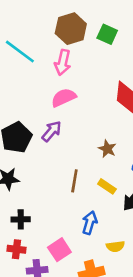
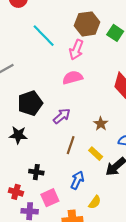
purple arrow: (52, 131) -> (62, 116), moved
black cross: (21, 219) -> (36, 172), moved
yellow semicircle: (115, 246) -> (95, 202), turned -56

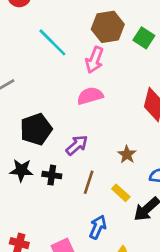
black cross: (36, 172) -> (52, 175), moved

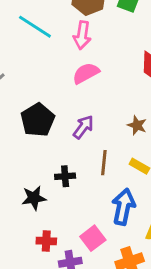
black star: (21, 170) -> (34, 198), moved
black cross: (52, 175) -> (65, 176), moved
blue arrow: (98, 227) -> (123, 207), size x1.4

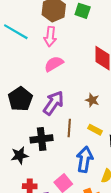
purple arrow: (83, 127) -> (53, 103), size x1.4
black cross: (65, 176) -> (42, 139), size x1.5

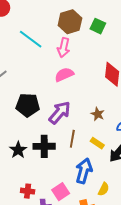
black pentagon: (20, 99) -> (28, 105), turned 30
black star: (20, 155) -> (18, 150), moved, turned -30

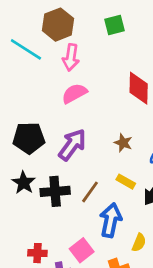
brown hexagon: (70, 22) -> (58, 25), moved
green square: (98, 26) -> (114, 25), turned -35
brown line: (72, 139) -> (90, 192), moved, turned 30
black star: (18, 150) -> (24, 183), moved

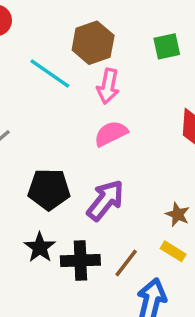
brown star: (123, 143) -> (178, 214), moved

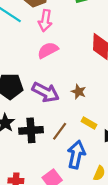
purple arrow: (105, 200) -> (46, 92), turned 80
brown star: (178, 214) -> (79, 92), moved

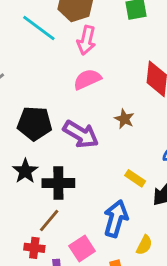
brown star: (79, 92) -> (124, 119), moved
brown line: (60, 131) -> (49, 221), moved

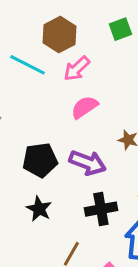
pink arrow: (86, 40) -> (77, 69), turned 44
black cross: (58, 183) -> (101, 209), moved

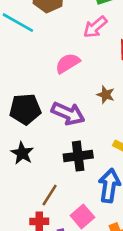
pink arrow: (77, 69) -> (95, 27), moved

